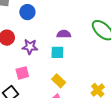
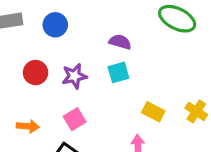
purple semicircle: (64, 34) -> (120, 42), turned 32
yellow rectangle: (59, 81) -> (153, 112), moved

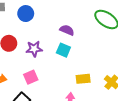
cyan square: (118, 72) -> (63, 50), turned 32
yellow rectangle: (153, 112) -> (83, 79), turned -40

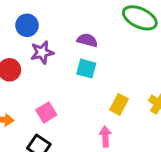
purple star: (34, 49) -> (42, 52), moved
yellow rectangle: (83, 79) -> (119, 104), turned -48

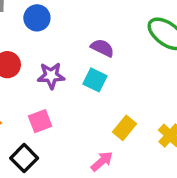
purple star: (42, 52) -> (51, 76), moved
pink arrow: (105, 136) -> (102, 161), turned 42

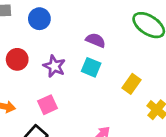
purple star: (51, 76) -> (54, 66), turned 30
yellow rectangle: (125, 128) -> (132, 84), moved

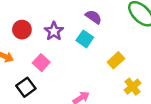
red circle: (17, 59) -> (22, 30), moved
pink square: (48, 105) -> (41, 63), turned -35

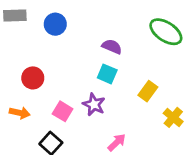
purple star: (54, 31) -> (94, 104), moved

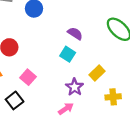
purple star: (94, 104) -> (75, 87), moved
yellow cross: (173, 117) -> (113, 97), turned 35

